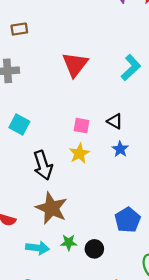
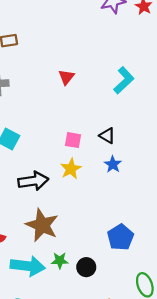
red triangle: (75, 64) -> (66, 77), size x0.6
black arrow: (43, 165) -> (33, 181), turned -80
cyan arrow: (38, 248) -> (28, 266), size x1.4

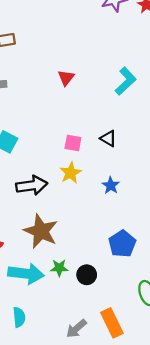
blue star: (113, 164) -> (111, 185), moved

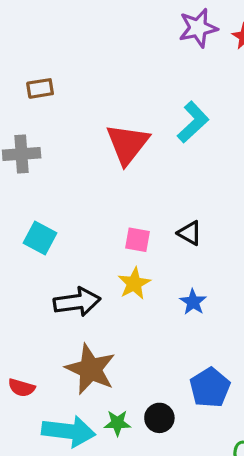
red triangle: (66, 78) -> (127, 144), size x1.8
cyan L-shape: (126, 81) -> (193, 122), moved
black circle: (87, 275) -> (159, 418), moved

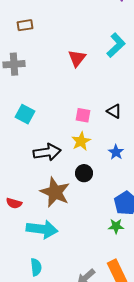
red triangle: (127, 144) -> (77, 58), size x0.7
black circle: (159, 418) -> (84, 173), moved
green star: (117, 423) -> (116, 226), moved

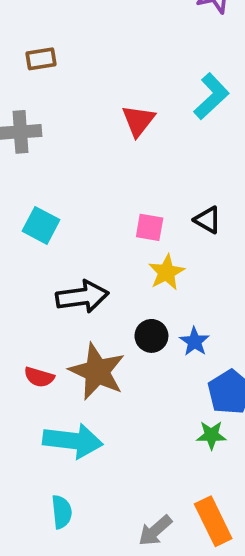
yellow star: (81, 141) -> (166, 272), moved
blue star: (116, 152) -> (195, 342), moved
red semicircle: (14, 203) -> (39, 377), moved

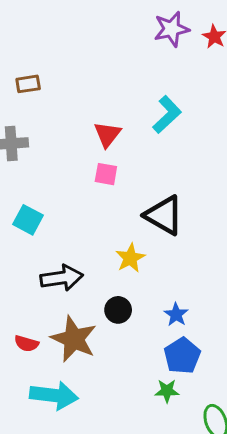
black triangle: (208, 220) -> (164, 215), size x1.8
pink square: (150, 227) -> (106, 174), moved
blue star: (195, 342) -> (176, 314), moved

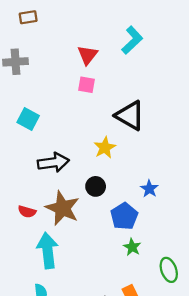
blue star: (176, 314) -> (149, 189), moved
blue pentagon: (182, 356) -> (124, 216), moved
green star: (167, 391) -> (132, 247), turned 30
cyan arrow: (54, 395) -> (48, 250), turned -104

